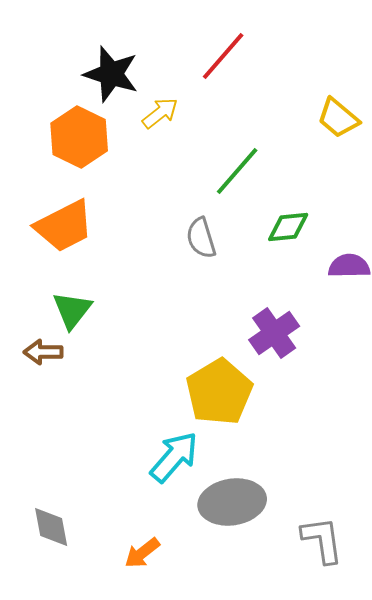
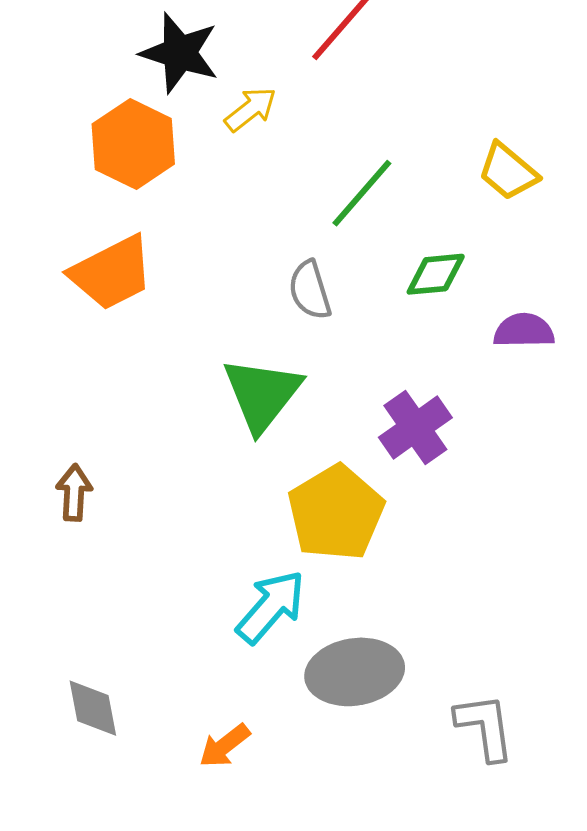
yellow trapezoid: (338, 118) -> (508, 171), moved
green triangle: (72, 310) -> (262, 394), moved, size x1.4
brown arrow: (43, 352) -> (74, 493), moved, turned 93

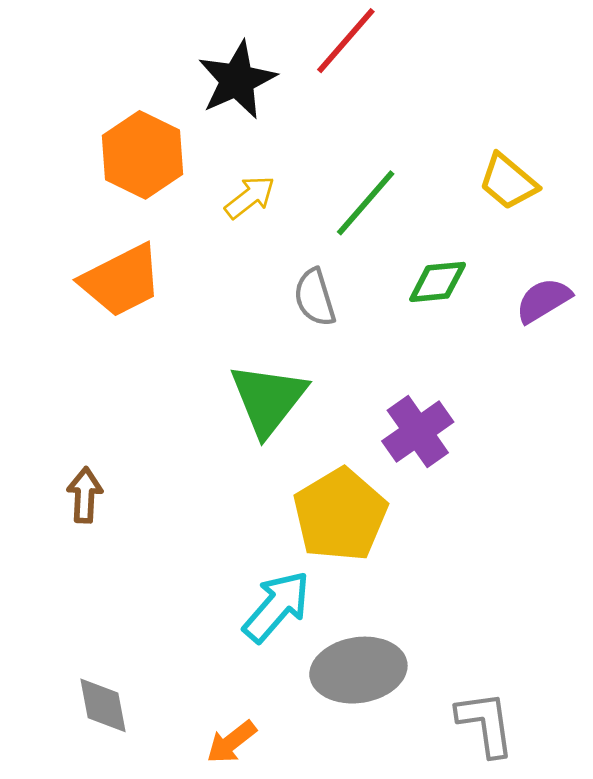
black star: (180, 53) -> (237, 80), moved, turned 30
yellow arrow: (250, 109) -> (250, 197), moved
purple semicircle: (524, 331) -> (543, 300), moved, turned -30

